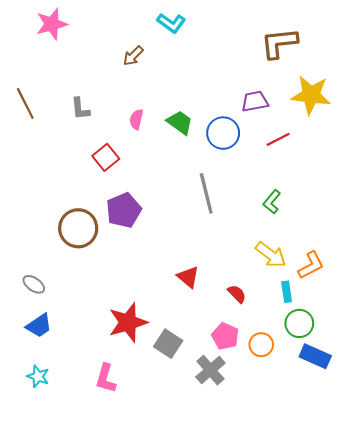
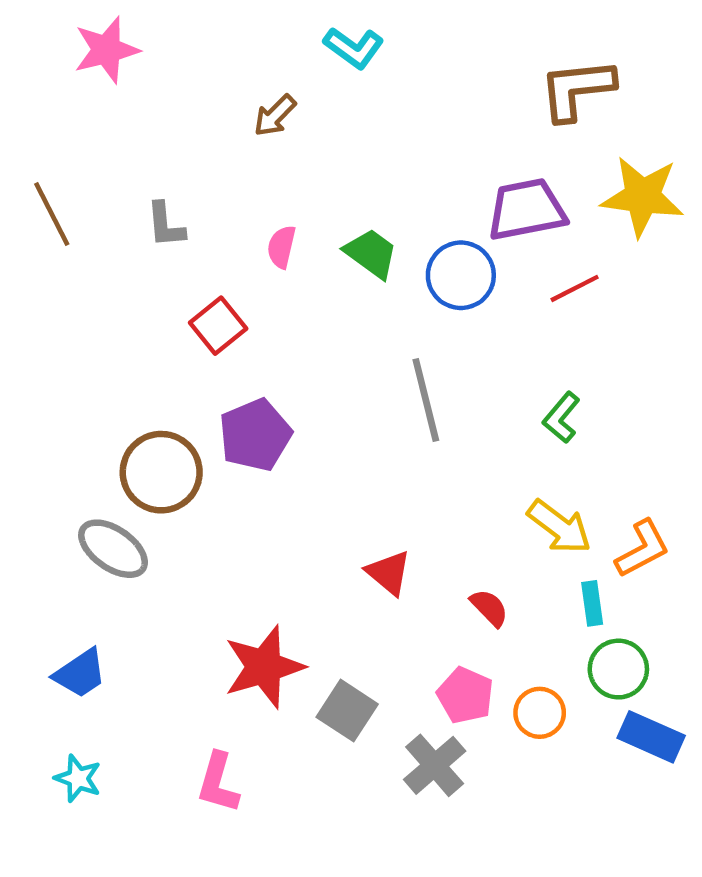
purple trapezoid: (255, 101) -> (526, 210), size x1.4
gray ellipse: (34, 284) -> (113, 549), moved, size x1.5

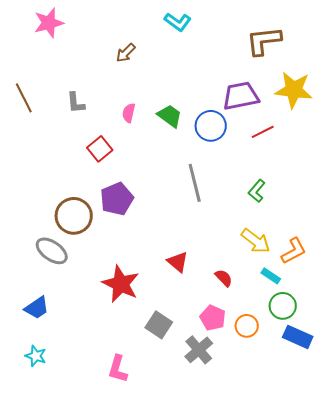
cyan L-shape: (354, 48) -> (178, 22), moved
cyan rectangle: (592, 603) -> (271, 276), turned -48
red star: (264, 667) -> (121, 284), moved, turned -30
pink L-shape: (218, 783) -> (118, 369), moved

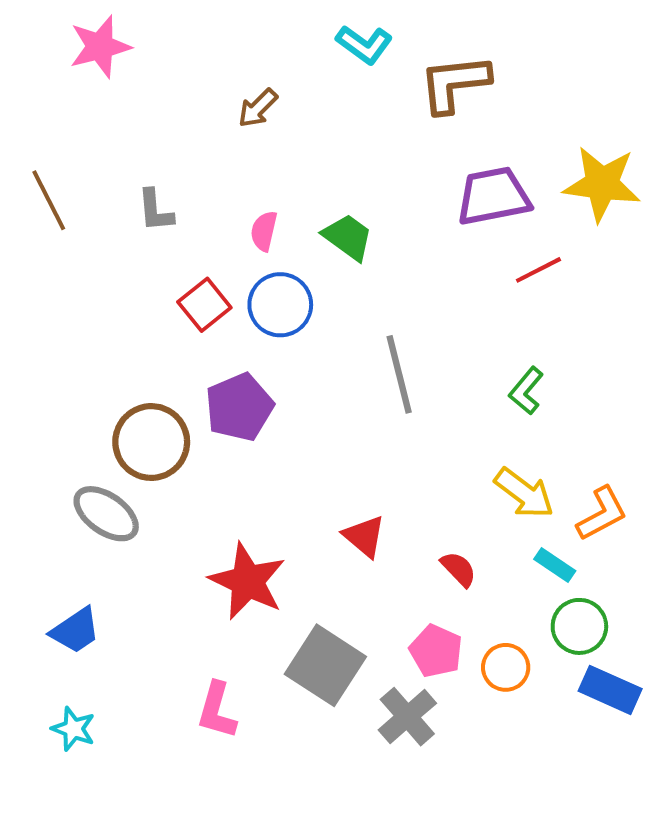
brown L-shape: (264, 41) -> (454, 83), moved
blue circle: (211, 126) -> (280, 305), moved
gray square: (159, 325) -> (325, 665), size x1.4
pink L-shape: (118, 369) -> (217, 710), moved

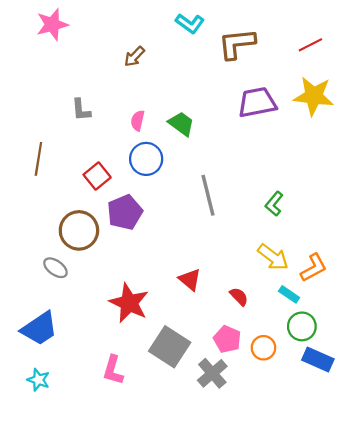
brown line: (49, 200) -> (38, 159), moved, turned 36
red line: (538, 270) -> (310, 45), moved
red square: (204, 305) -> (97, 176), moved
gray ellipse: (106, 514) -> (55, 268), size x0.7
blue trapezoid: (75, 630) -> (39, 329), size x1.4

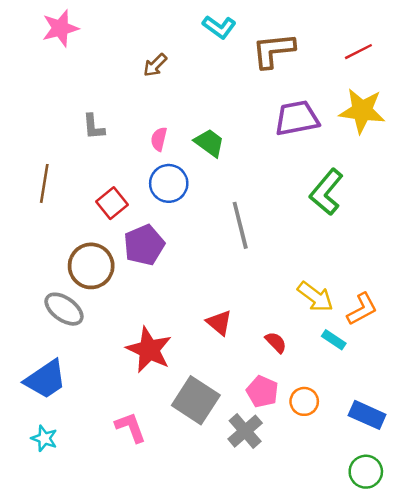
green L-shape: (274, 204) -> (326, 192), moved, size x1.6
gray ellipse: (55, 268) -> (64, 309), size x1.4
green circle: (302, 326) -> (366, 472), moved
pink L-shape: (113, 370) -> (131, 427), turned 144

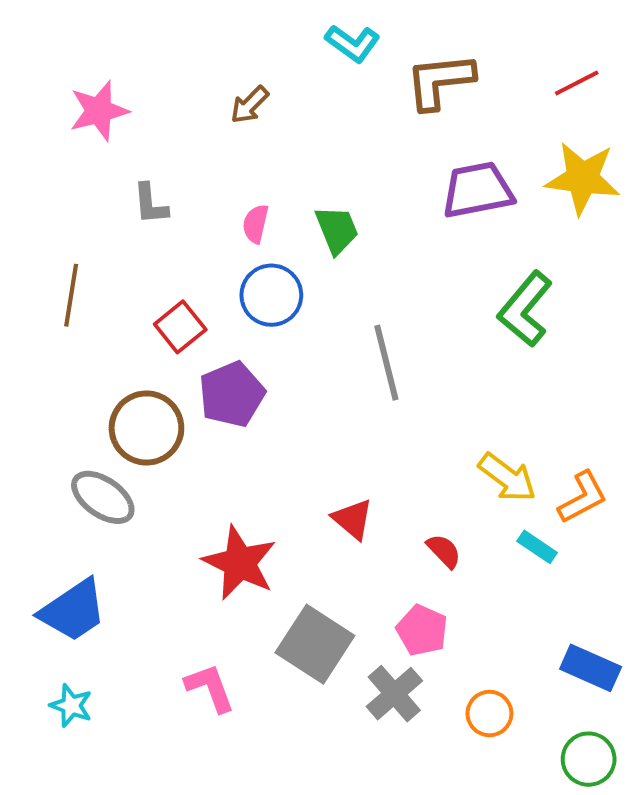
pink star: (60, 28) -> (99, 111), moved
green trapezoid: (209, 143) -> (337, 230), turned 32
orange circle: (304, 401) -> (489, 714), moved

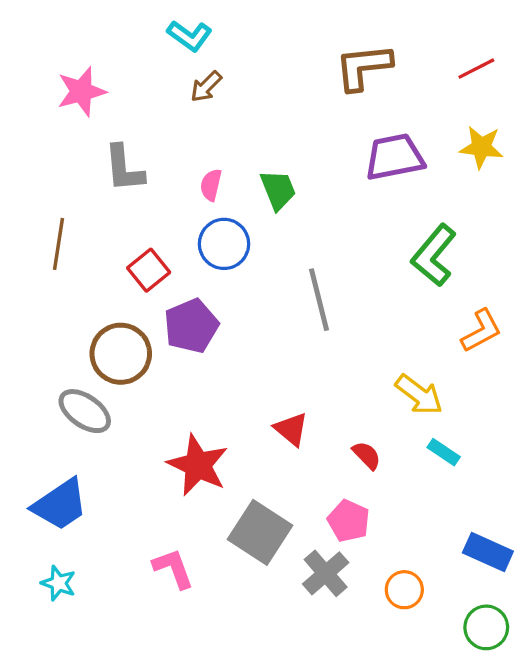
cyan L-shape: (353, 43) -> (190, 36), moved
yellow star: (583, 178) -> (481, 147), size x0.7
gray L-shape: (150, 204) -> (124, 169), size x1.4
orange L-shape: (583, 497) -> (481, 331), moved

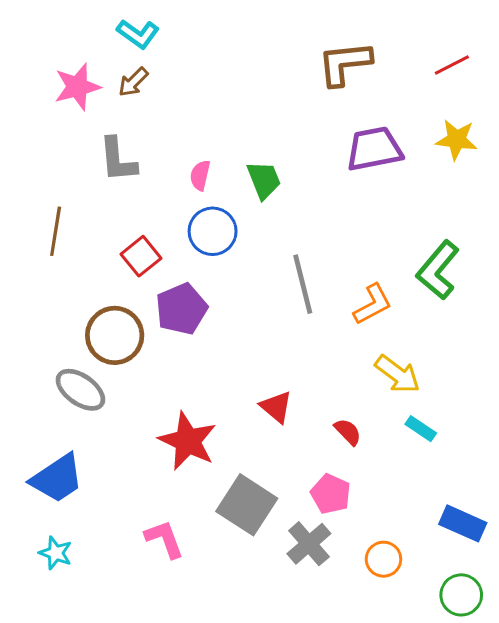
cyan L-shape: (190, 36) -> (138, 34), moved
brown arrow: (206, 87) -> (133, 82), moved
green L-shape: (434, 255) -> (438, 270), moved
orange L-shape: (481, 331) -> (373, 304), moved

